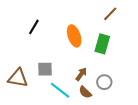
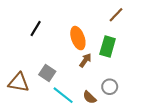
gray square: (45, 69) -> (47, 73), turned 35
brown arrow: (81, 74) -> (85, 60), moved

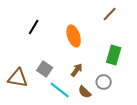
green rectangle: (108, 47) -> (114, 55), moved
brown arrow: (85, 60) -> (77, 70), moved

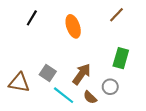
black line: (34, 27) -> (32, 18), moved
orange ellipse: (74, 36) -> (73, 26), moved
brown arrow: (77, 70) -> (82, 74), size x1.5

